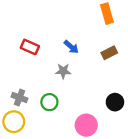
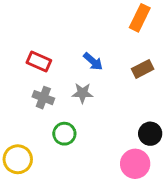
orange rectangle: (107, 14) -> (140, 18), turned 42
gray cross: (20, 98) -> (43, 98), moved
pink circle: (86, 125) -> (135, 164), moved

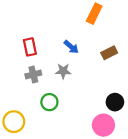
orange rectangle: (140, 18) -> (94, 14), moved
red rectangle: (39, 61) -> (30, 47), turned 54
gray cross: (43, 98) -> (33, 75), turned -35

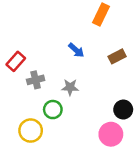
red rectangle: (30, 47) -> (16, 61), moved, turned 54
gray star: (63, 71) -> (70, 87), moved
yellow circle: (14, 122) -> (31, 131), moved

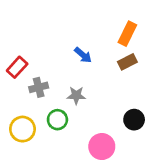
orange rectangle: (101, 14) -> (127, 34), moved
yellow circle: (31, 131) -> (22, 129), moved
pink circle: (111, 134) -> (102, 147), moved

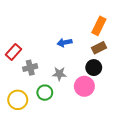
blue arrow: (83, 55) -> (65, 43), turned 128
black circle: (134, 120) -> (94, 68), moved
pink circle: (102, 147) -> (84, 86), moved

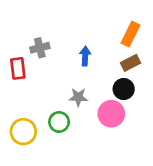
blue arrow: (65, 43) -> (85, 56), turned 104
red rectangle: (14, 52) -> (18, 68), turned -49
gray cross: (30, 68) -> (40, 48), moved

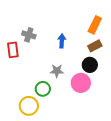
gray cross: (40, 48) -> (29, 35), turned 32
yellow circle: (23, 132) -> (29, 106), moved

